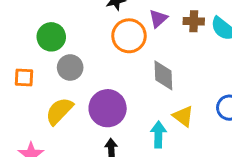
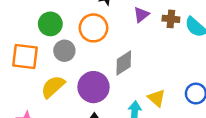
orange circle: (129, 36) -> (93, 28), moved
gray diamond: (163, 75) -> (124, 63), moved, turned 55
orange square: (24, 77) -> (25, 56), size x1.6

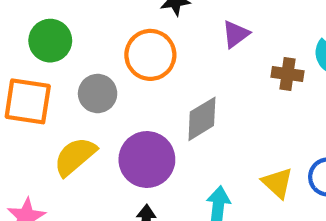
brown cross: (171, 19) -> (287, 74), moved
green circle: (50, 24) -> (50, 41), moved
yellow triangle: (157, 98) -> (277, 183), moved

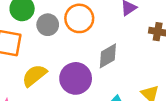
gray circle: (98, 94) -> (48, 25), moved

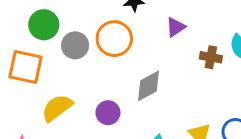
purple circle: (76, 78) -> (108, 113), size x0.6

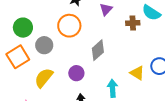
gray circle: (75, 45) -> (44, 45), moved
orange square: (26, 67) -> (18, 57), turned -30

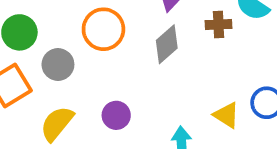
gray diamond: (98, 50) -> (167, 44), moved

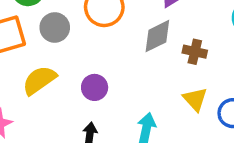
brown cross: (218, 24) -> (195, 52), moved
yellow triangle: (226, 115) -> (195, 99), moved

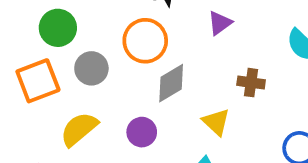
gray diamond: (157, 36) -> (171, 83), moved
yellow triangle: (195, 99) -> (216, 122), moved

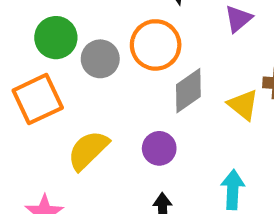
gray circle: (91, 68) -> (100, 59), moved
yellow triangle: (216, 122) -> (243, 105), moved

